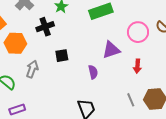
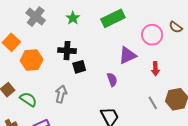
black cross: (45, 27) -> (67, 51), moved, turned 30
gray arrow: (32, 69) -> (61, 94), moved

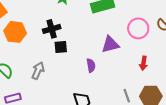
black cross: (67, 51) -> (52, 29), turned -30
red arrow: (155, 69) -> (143, 63), moved

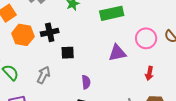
black cross: (52, 29) -> (50, 32), moved
purple semicircle: (91, 65) -> (86, 82), moved

